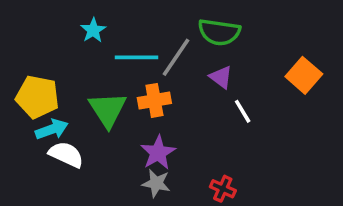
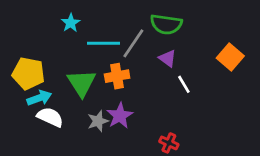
gray star: (156, 183) -> (98, 121), moved, turned -30

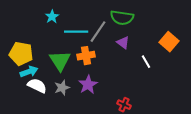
white line: (184, 84) -> (146, 62), moved
gray star: (98, 121) -> (62, 88), moved

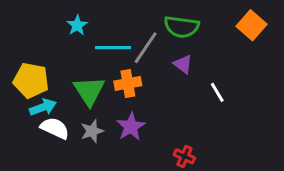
orange square: (169, 42) -> (252, 25), moved

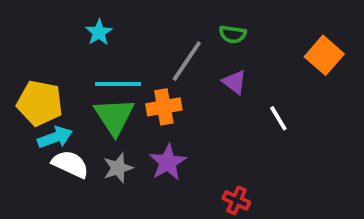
orange square: (252, 25) -> (324, 55), moved
green semicircle: (181, 27) -> (233, 34), size x0.6
cyan line: (113, 48) -> (118, 84), moved

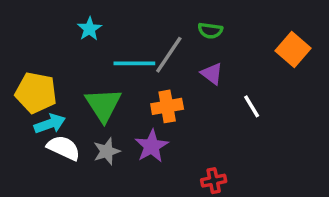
cyan line: (118, 84) -> (134, 63), moved
orange cross: (164, 107) -> (167, 106), moved
red cross: (236, 200) -> (214, 181), turned -35

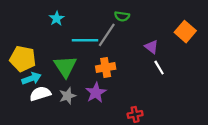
green semicircle: (210, 31) -> (122, 16), moved
purple triangle: (212, 74) -> (151, 47), moved
white semicircle: (64, 148) -> (40, 94), turned -42

